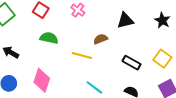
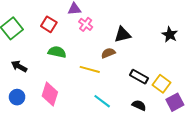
black triangle: (125, 20) -> (123, 35), moved
yellow square: (162, 59) -> (162, 84), moved

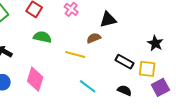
black star: (170, 35) -> (155, 43), moved
yellow square: (162, 84) -> (147, 69), turned -30

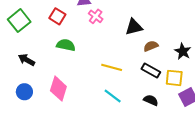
brown semicircle: (94, 38) -> (151, 46), moved
yellow line: (75, 54) -> (112, 67), moved

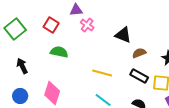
black triangle: (134, 27) -> (123, 35), turned 36
black arrow: (27, 60) -> (22, 66), turned 35

